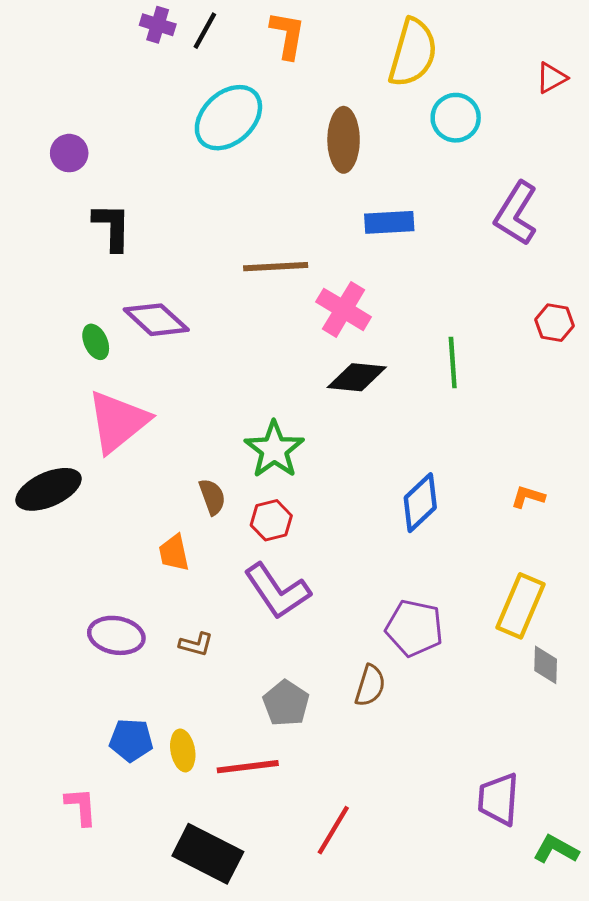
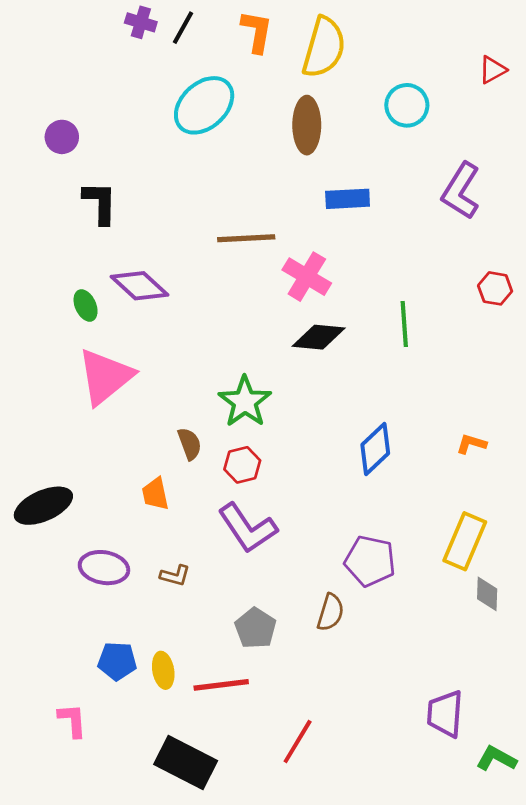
yellow semicircle: (413, 53) -> (324, 47), moved
black ellipse: (49, 489) -> (43, 506), moved

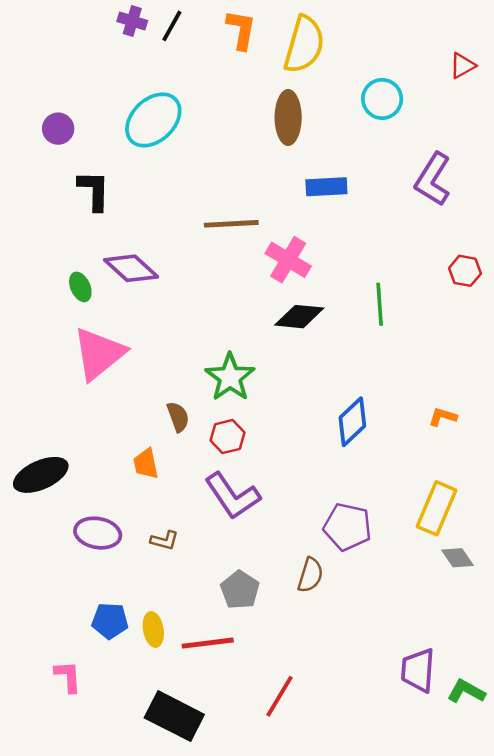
cyan ellipse: (204, 105) -> (153, 120), moved
gray diamond: (487, 594) -> (458, 558), turned -36
green L-shape: (496, 759) -> (466, 691), moved

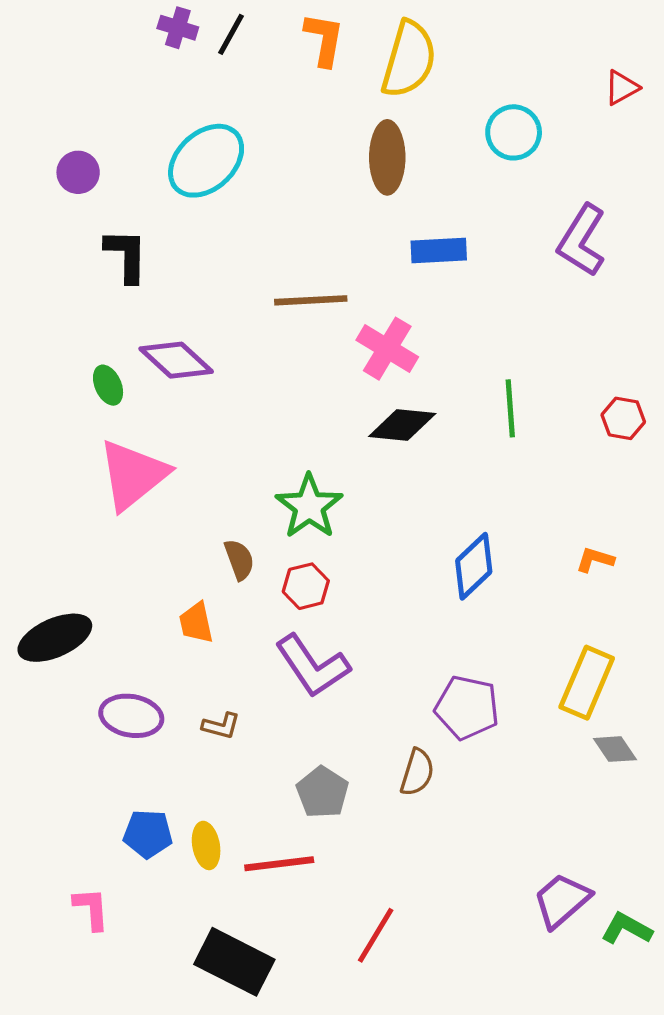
red hexagon: (465, 271) -> (623, 418), moved
purple trapezoid: (418, 670) -> (562, 900), turned 45

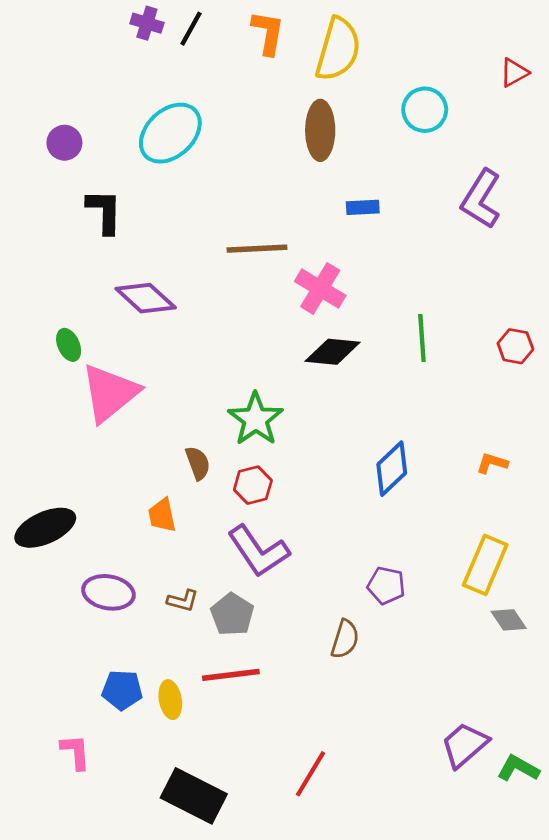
blue rectangle: (439, 250) -> (363, 207), size x0.7
green ellipse: (108, 385) -> (69, 345), moved
purple pentagon: (467, 708) -> (386, 585), size x0.7
gray pentagon: (322, 792) -> (232, 614), moved
red line: (279, 864) -> (231, 675), moved

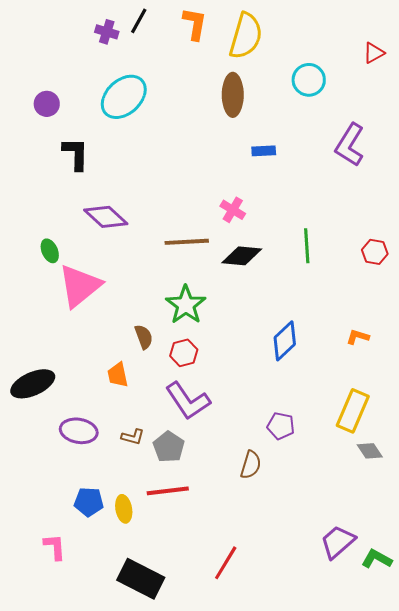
purple cross: (147, 23) -> (107, 32), moved
brown line: (257, 249) -> (187, 242), moved
pink cross: (320, 288) -> (233, 210), size x0.7

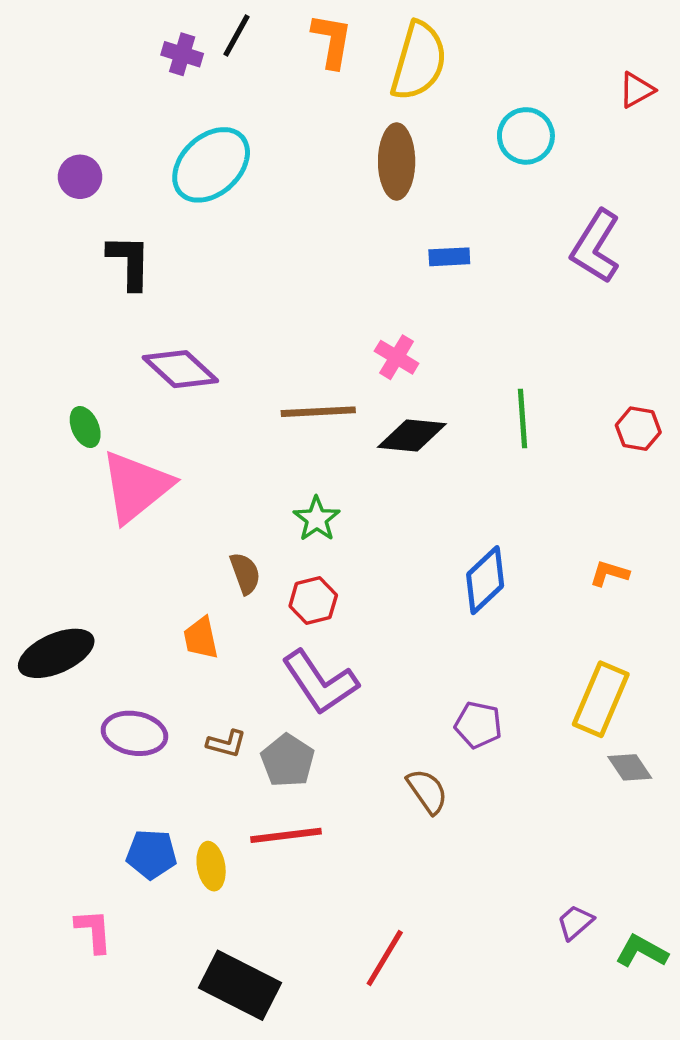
green star: (186, 305) -> (317, 519), size x0.7
brown semicircle: (251, 465) -> (427, 791), turned -52
purple trapezoid: (338, 542) -> (575, 922), size x0.6

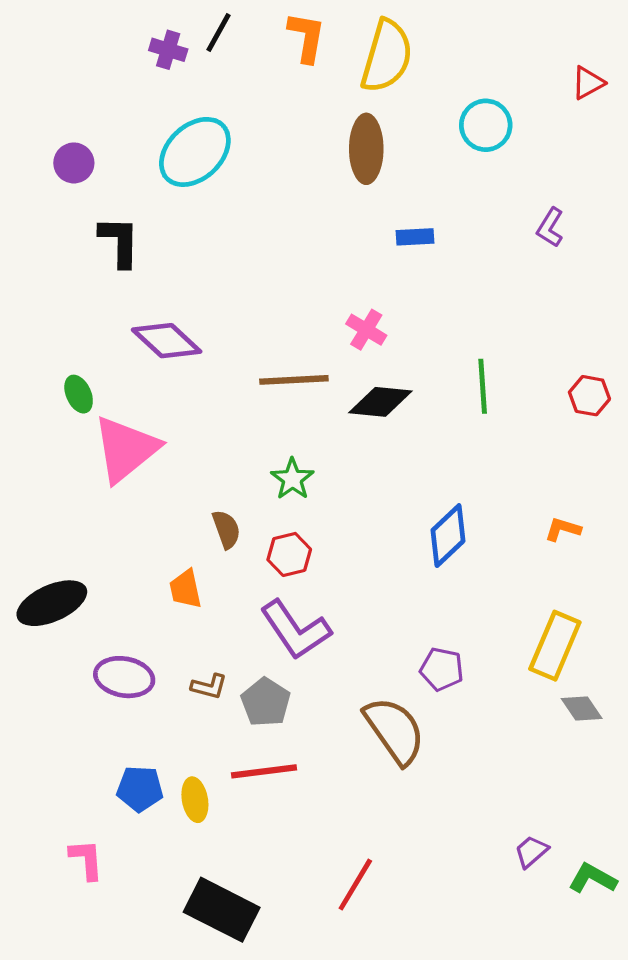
purple L-shape: (596, 247) -> (550, 227), size x0.6
brown semicircle: (427, 791) -> (395, 731), size x1.6

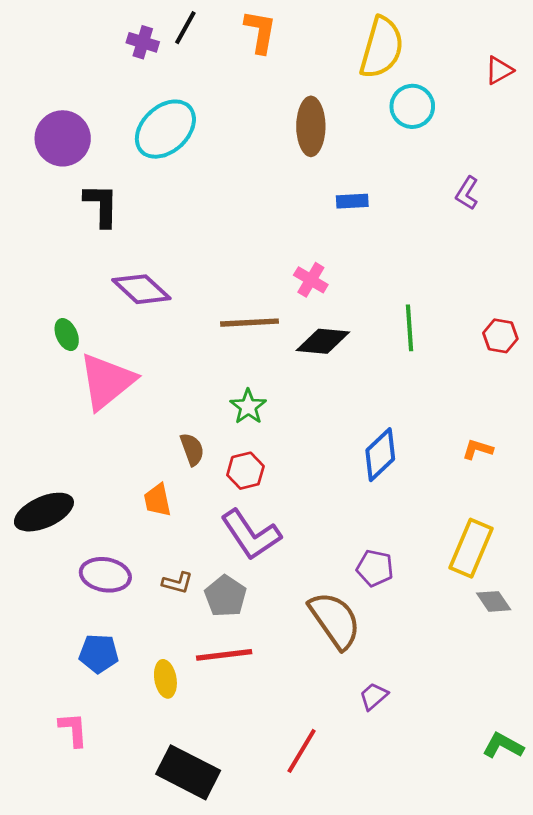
yellow semicircle: (387, 56) -> (382, 48), moved
purple circle: (74, 163) -> (63, 138), size x1.6
blue pentagon: (140, 789) -> (99, 654), moved
purple trapezoid: (531, 852) -> (374, 696), moved

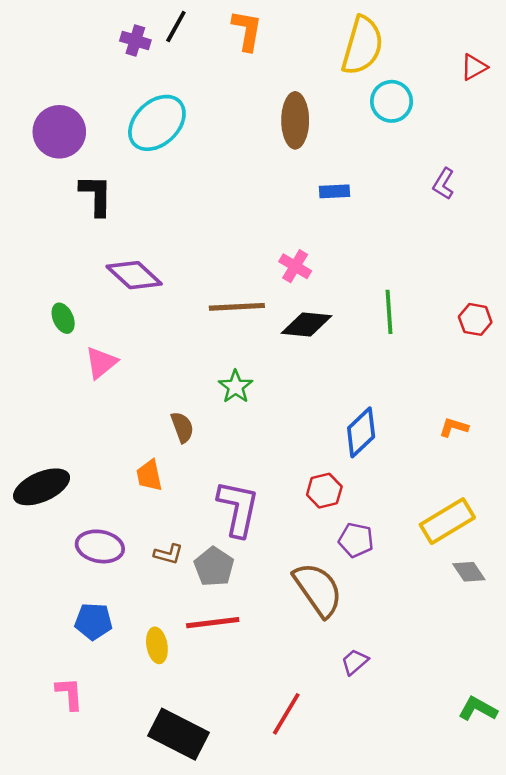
pink triangle: (107, 381) -> (101, 363), size x0.6
red hexagon: (245, 471) -> (324, 491), moved
purple L-shape: (251, 535) -> (238, 508), turned -134
yellow rectangle: (471, 548) -> (447, 521), turned 36

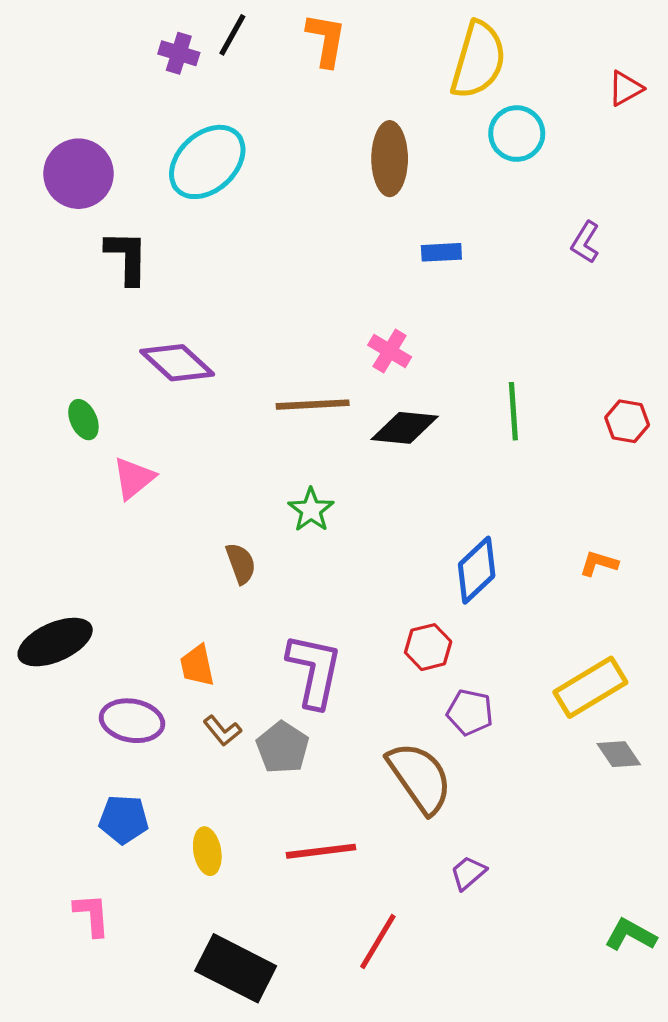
orange trapezoid: (149, 475) -> (197, 665), moved
brown L-shape: (168, 554) -> (222, 731), turned 36
red line: (213, 623) -> (321, 851), moved

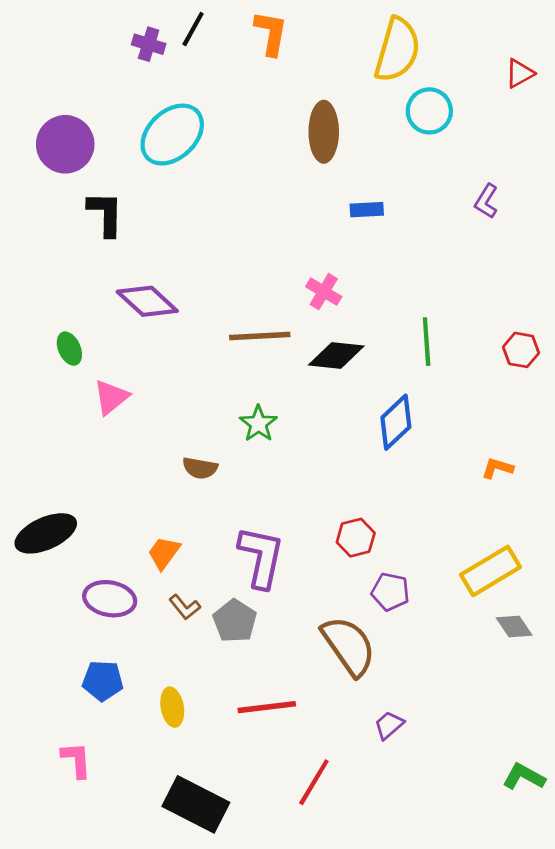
brown semicircle: (241, 563) -> (200, 468), turned 120
blue diamond: (477, 570) -> (396, 422), moved
orange trapezoid: (197, 665) -> (164, 553), turned 48

